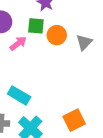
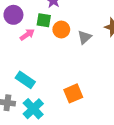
orange square: (74, 120) -> (73, 93), moved

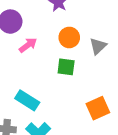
green square: (44, 20) -> (66, 67), moved
orange square: (73, 93) -> (98, 108), moved

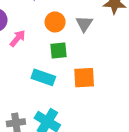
cyan rectangle: (27, 100) -> (43, 77), moved
orange square: (98, 108) -> (84, 78), moved, turned 35

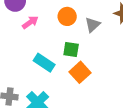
green square: (59, 51) -> (71, 49), moved
orange square: (84, 78) -> (80, 72), turned 36

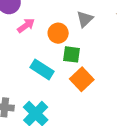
orange circle: (67, 16) -> (58, 33), moved
gray triangle: (92, 25) -> (85, 19), moved

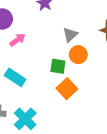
orange circle: (58, 33) -> (78, 55), moved
cyan rectangle: (42, 69) -> (15, 77), moved

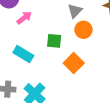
green square: (58, 66) -> (54, 41), moved

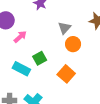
green square: (54, 41) -> (40, 58), moved, turned -32

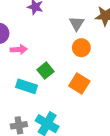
gray triangle: (64, 28) -> (77, 23), moved
pink arrow: (20, 37) -> (19, 49), turned 48

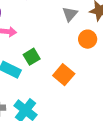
orange circle: (81, 48) -> (88, 39), moved

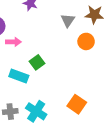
orange square: (64, 75) -> (77, 104), moved

